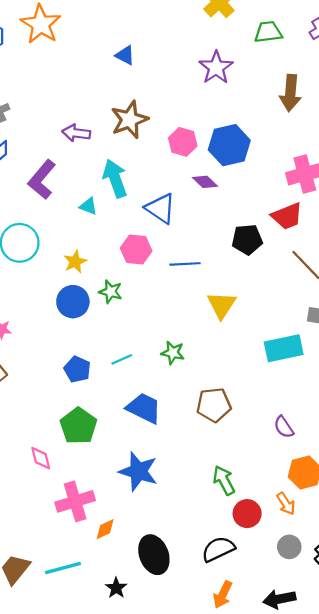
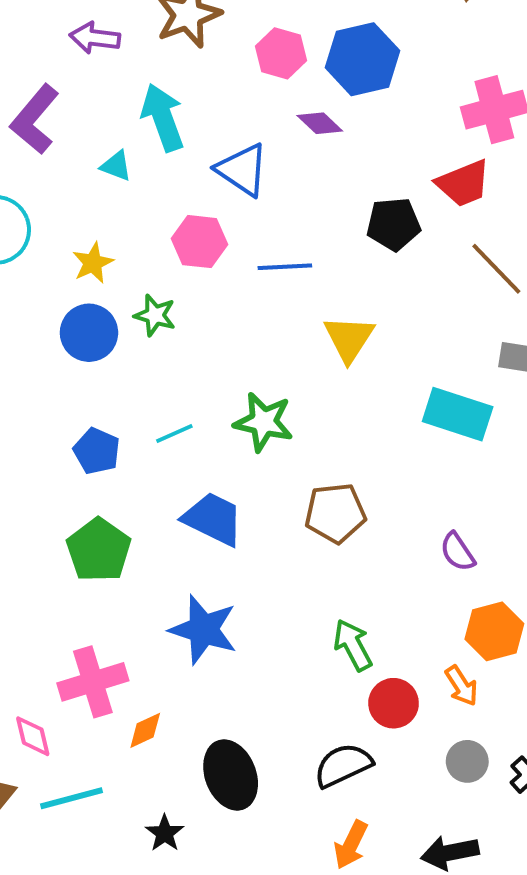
cyan rectangle: (284, 348) -> (458, 414), turned 30
green star: (173, 353) -> (264, 422), size x1.4
pink diamond: (41, 458) -> (33, 736), moved

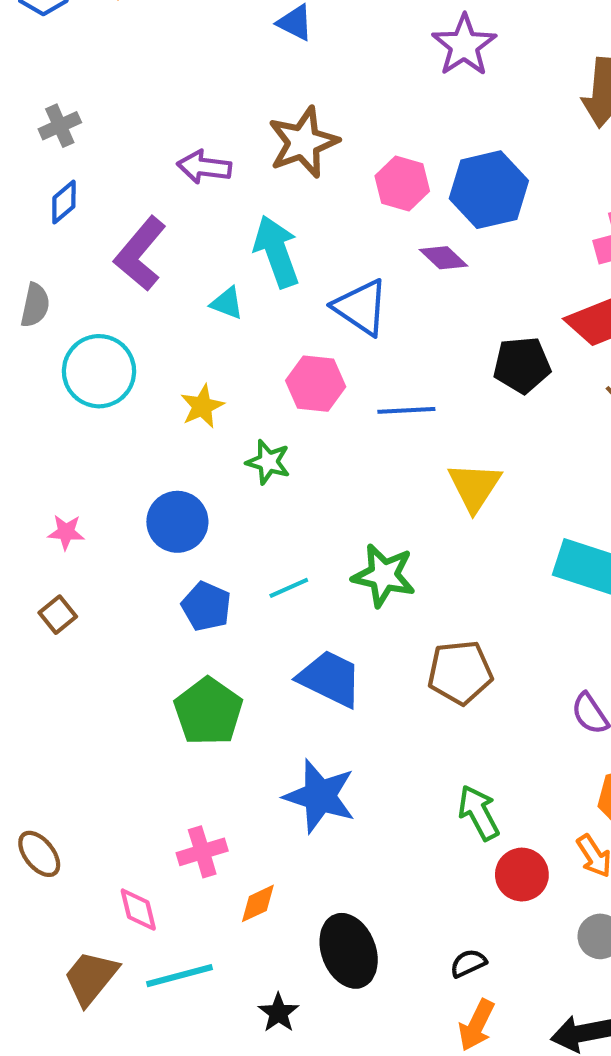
blue circle: (89, 333) -> (177, 522), moved
pink cross: (93, 682) -> (202, 852), size x0.7
black semicircle: (343, 765) -> (468, 963), moved, size x0.6

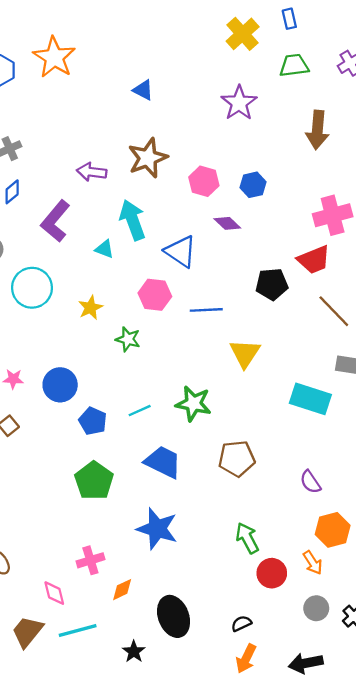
blue hexagon: (489, 190) -> (253, 185), size x0.6
blue circle: (177, 522) -> (60, 385), moved

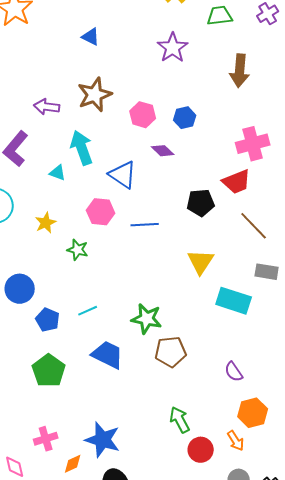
yellow triangle: (245, 353) -> (201, 262), moved
green star: (193, 404) -> (147, 319), moved
blue star: (157, 529) -> (103, 440), moved

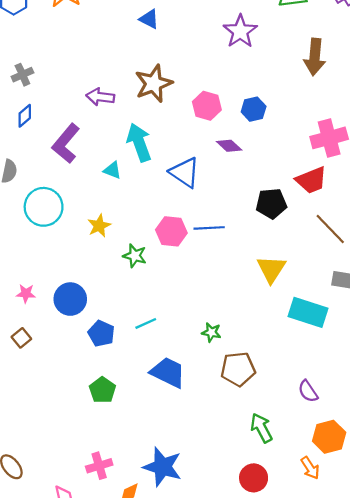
pink hexagon: (101, 212) -> (171, 231), moved
green star: (147, 319) -> (211, 332), size x0.6
green pentagon: (49, 371) -> (102, 390), size x0.7
green arrow: (180, 420) -> (261, 428), moved
red circle: (201, 450) -> (254, 478), moved

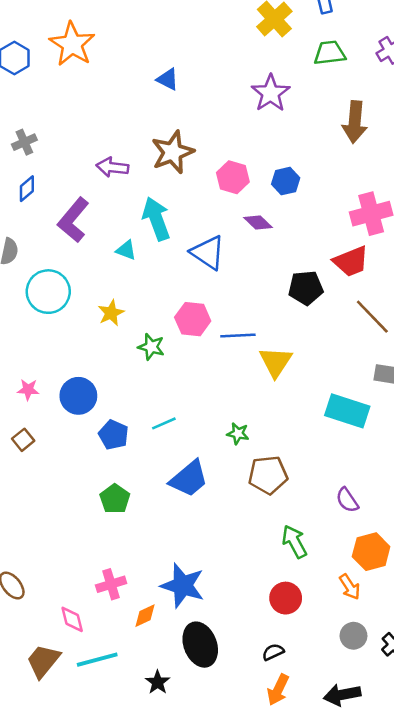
blue line: (209, 228) -> (238, 336), moved
yellow triangle: (271, 269) -> (276, 362), moved
blue trapezoid: (168, 372) -> (189, 479), turned 114

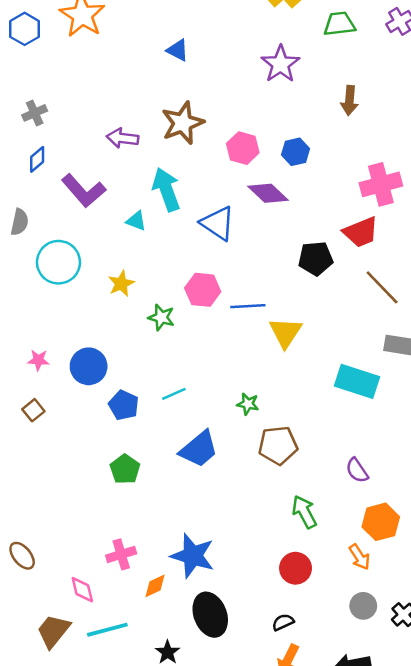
brown arrow: (355, 122) -> (349, 100), moved, size x0.7
purple L-shape: (73, 220) -> (84, 191), turned -81
purple diamond: (258, 222) -> (268, 193), size x1.4

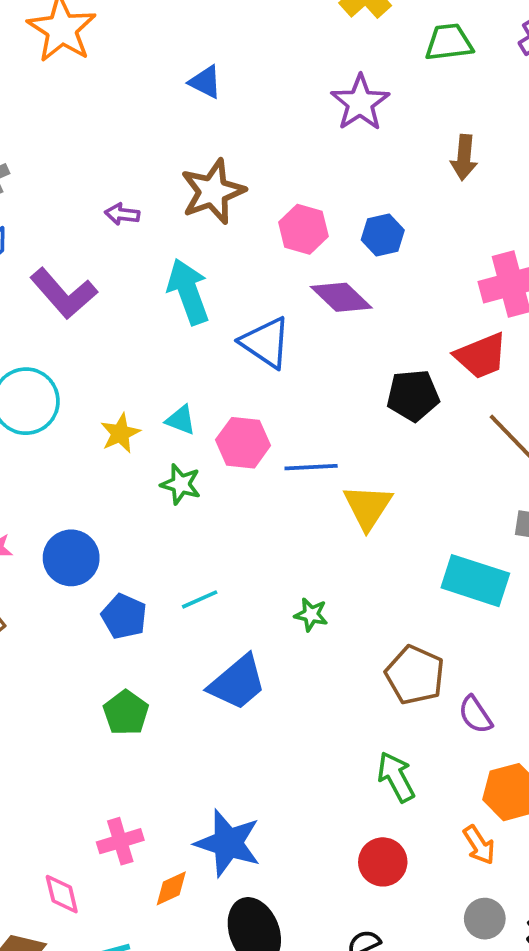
purple arrow: (122, 138) -> (122, 214), size x0.7
cyan triangle: (136, 221) -> (181, 420), moved
brown pentagon: (278, 445) -> (415, 675), moved, turned 30

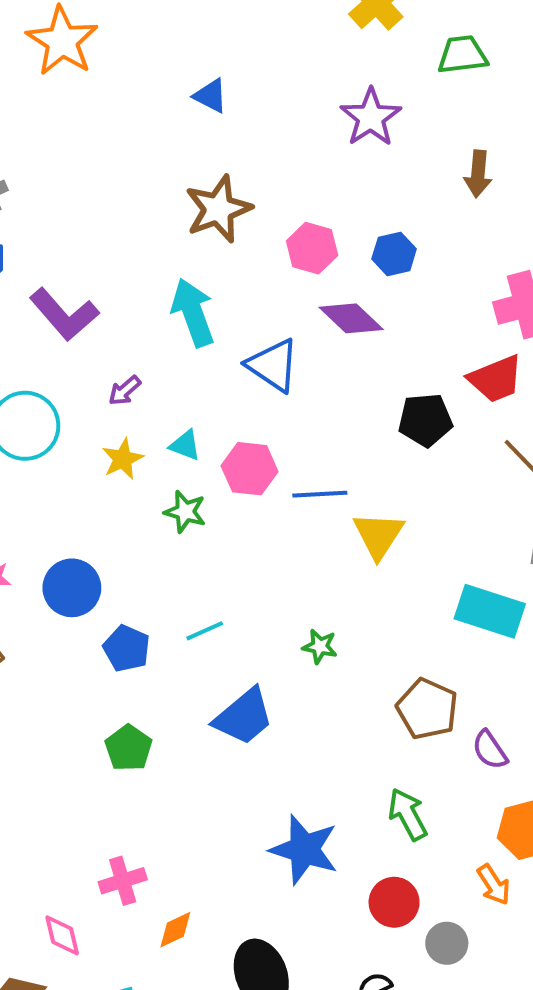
purple arrow: (122, 214) -> (125, 391), moved, turned -48
blue star: (228, 843) -> (304, 850), moved
gray circle: (485, 919) -> (447, 943), moved

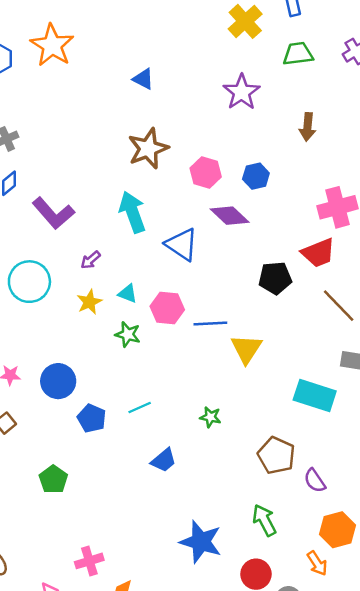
blue trapezoid: (244, 717) -> (164, 460), size x0.7
green pentagon: (129, 748) -> (53, 479), moved

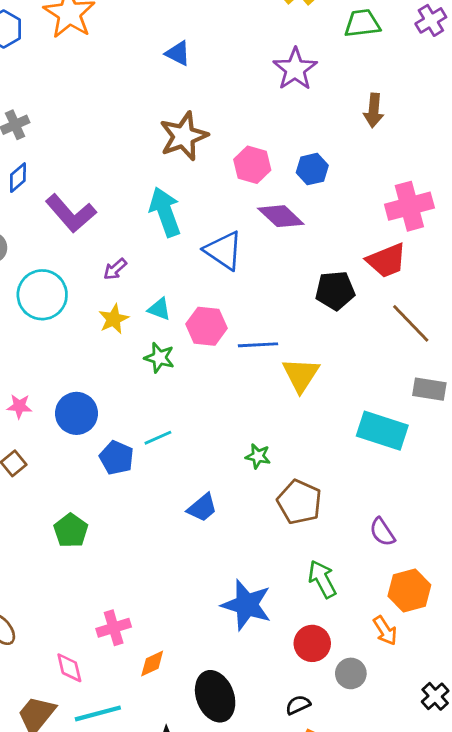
cyan line: (140, 407) -> (158, 438), moved
brown pentagon: (276, 455) -> (299, 502), moved

